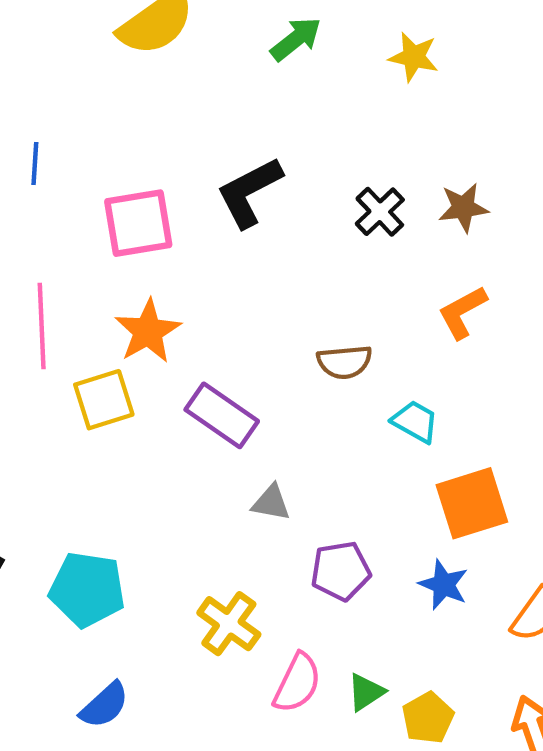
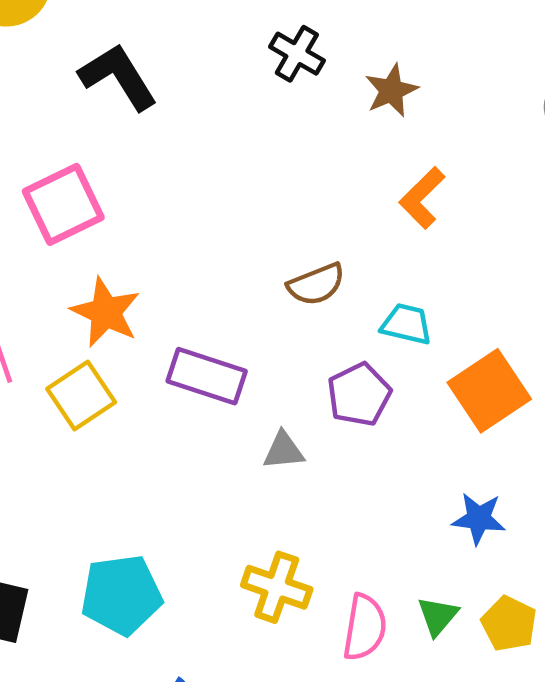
black L-shape: (249, 192) -> (118, 77), moved, turned 102
black cross: (380, 212) -> (297, 54), moved
purple pentagon: (341, 571) -> (359, 395), moved
blue star: (444, 585) -> (479, 519), moved

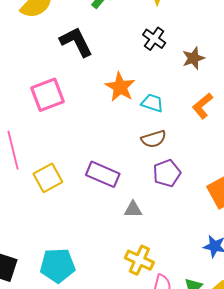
orange star: (106, 312) -> (120, 87), moved
cyan trapezoid: (407, 324) -> (152, 103), moved
purple pentagon: (359, 395) -> (167, 173), moved
yellow cross: (277, 587) -> (139, 260), moved

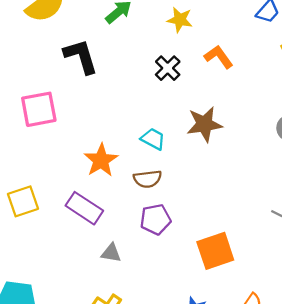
brown star: (193, 58) -> (204, 124), moved, size x1.4
orange star: (120, 87) -> (101, 160), moved
orange L-shape: (203, 106) -> (219, 57), moved, turned 84

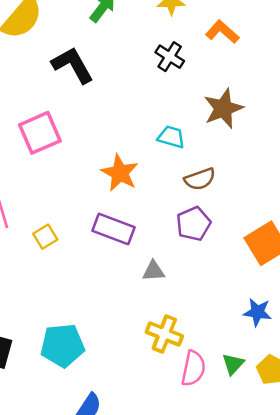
brown semicircle: (148, 179) -> (200, 179), moved
yellow square: (23, 201) -> (45, 237), size x0.7

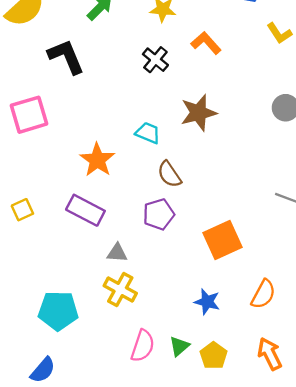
brown semicircle: (200, 179) -> (169, 174), turned 68
yellow cross: (164, 334) -> (120, 290), moved
cyan pentagon: (62, 345) -> (58, 311), moved

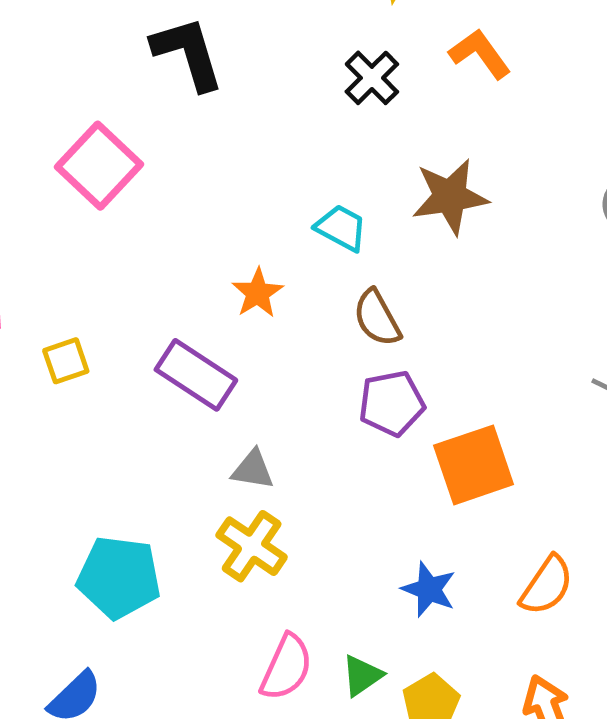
pink square: (29, 115) -> (99, 166), turned -36
orange star: (97, 160) -> (258, 293), moved, size x0.7
purple pentagon: (159, 214) -> (392, 403), moved

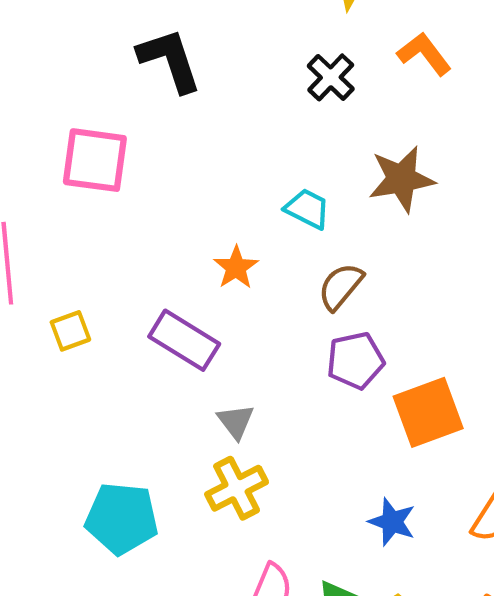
pink square: (99, 166) -> (95, 160), turned -34
brown semicircle: (377, 318) -> (341, 286), turned 70
gray triangle: (253, 470) -> (236, 422), turned 45
yellow cross: (252, 546) -> (237, 488), turned 30

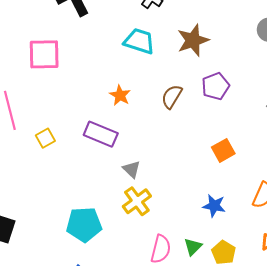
cyan trapezoid: (307, 209) -> (139, 41), moved, size x1.4
purple pentagon: (355, 361) -> (215, 86), moved
orange square: (428, 412) -> (223, 150), size x0.7

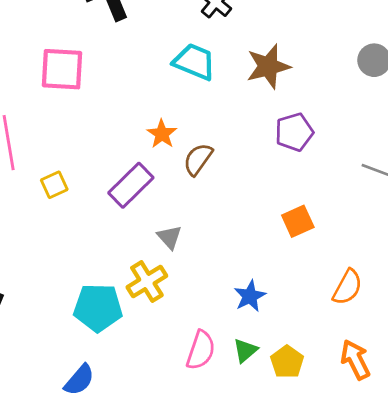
brown semicircle: (172, 97) -> (198, 159), moved
purple rectangle: (101, 134) -> (131, 185), turned -72
yellow cross: (137, 201) -> (147, 282), moved
blue star: (214, 206) -> (250, 296), moved, turned 30

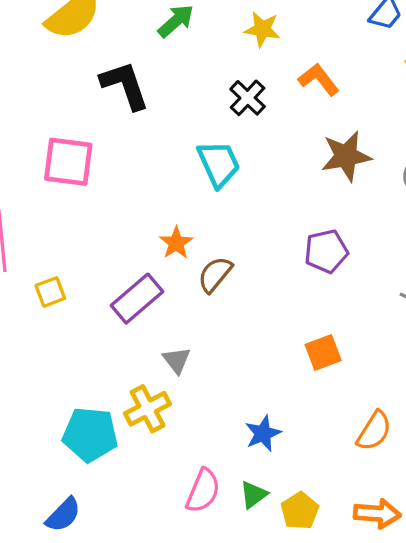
cyan trapezoid: (194, 62) -> (219, 164), turned 39
brown star: (268, 66) -> (346, 156), moved
orange arrow: (355, 360) -> (377, 514), turned 117

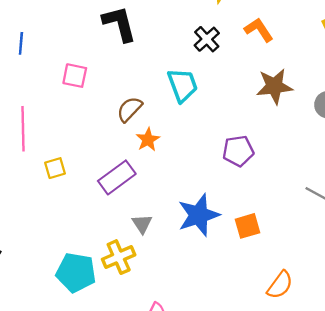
pink square: (68, 162) -> (75, 76), size x0.7
purple pentagon: (326, 251) -> (238, 151), moved
brown semicircle: (215, 274) -> (129, 109), moved
blue star: (263, 433) -> (199, 215), moved, size x1.6

